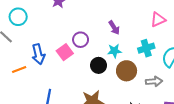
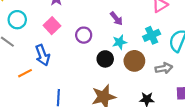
pink square: (65, 52) -> (52, 26), moved

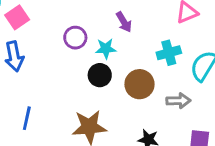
pink square: (52, 26) -> (17, 17), moved
cyan star: (120, 42) -> (106, 49), moved

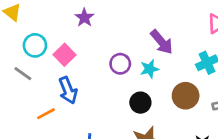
purple arrow: (124, 22) -> (162, 42), size x1.4
black circle: (100, 75) -> (140, 103), moved

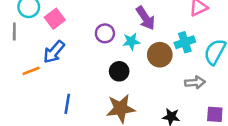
gray line: (23, 74) -> (14, 32), turned 48
blue arrow: (68, 90) -> (54, 52), turned 55
brown circle: (186, 96) -> (160, 55), moved

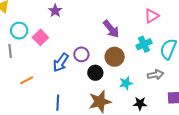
purple circle: (105, 33) -> (81, 54), moved
cyan star: (131, 41) -> (126, 83), moved
blue arrow: (54, 52) -> (61, 62), moved
brown circle: (160, 55) -> (115, 57), moved

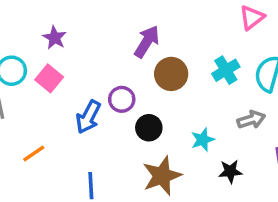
purple star: (55, 11) -> (55, 38), moved
pink triangle: (152, 16) -> (252, 18), moved
purple arrow: (111, 29) -> (147, 42), moved, turned -102
brown circle: (115, 57) -> (171, 74), moved

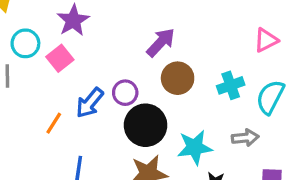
purple star: (55, 38) -> (73, 20), size x1.4
black circle: (149, 128) -> (146, 125), size x1.6
cyan star: (203, 140) -> (195, 147), size x1.5
orange line: (34, 153) -> (54, 123), moved, turned -35

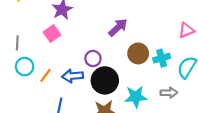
cyan circle: (25, 43) -> (25, 67), moved
brown circle: (178, 78) -> (138, 53), moved
blue arrow: (90, 103) -> (73, 76), moved, turned 42

